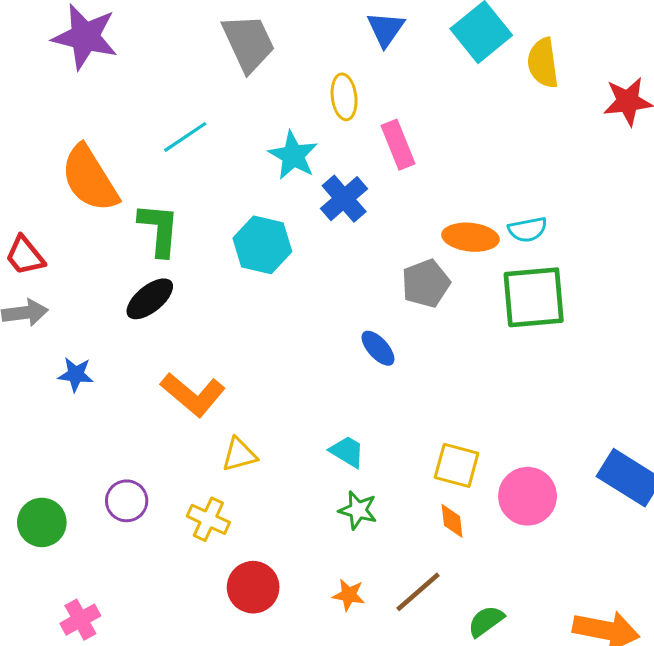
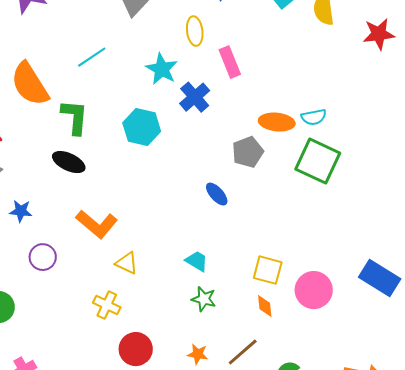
green square: (534, 297) -> (318, 161), turned 30
black ellipse: (150, 299) -> (69, 162), turned 64
yellow triangle: (239, 455) -> (127, 263), turned 40
purple circle: (127, 501) -> (43, 257), moved

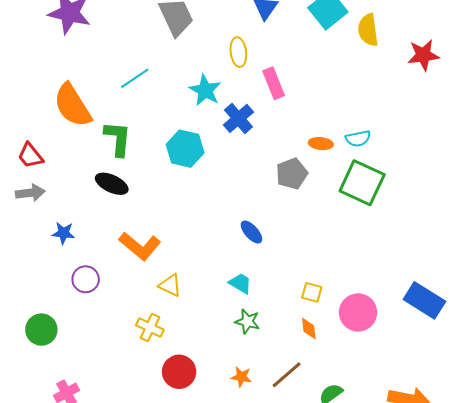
orange ellipse: (277, 122) -> (321, 144), size x0.7
blue ellipse: (217, 194) -> (251, 232), moved
yellow square: (268, 270) -> (312, 292), size x0.7

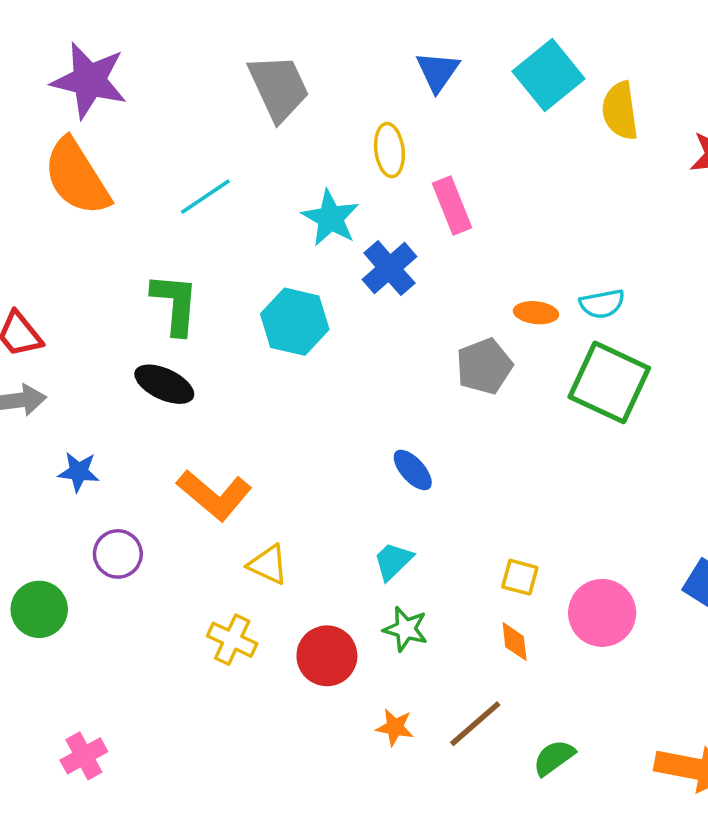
orange semicircle: (73, 105) -> (77, 177), moved
cyan trapezoid: (240, 283) -> (393, 561), turned -75
green circle: (41, 330) -> (39, 609), moved
red circle: (179, 372) -> (327, 656), moved

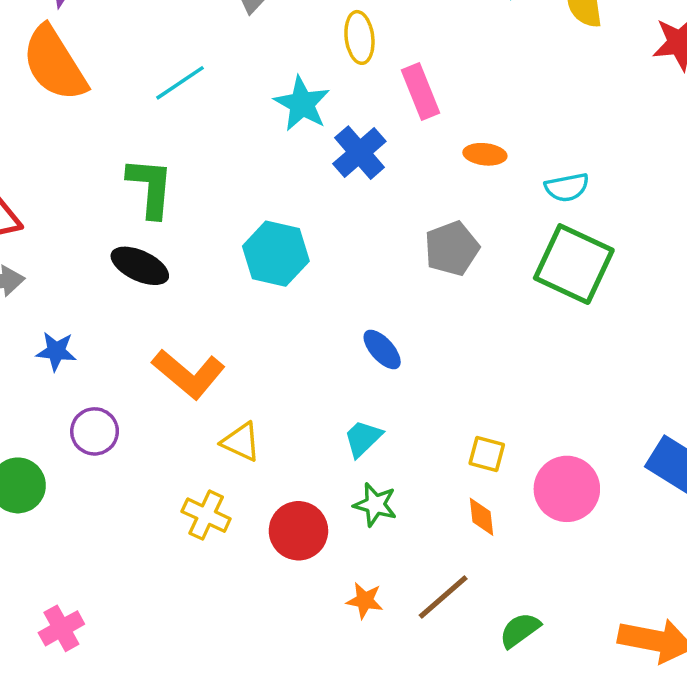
orange ellipse: (536, 313) -> (485, 154), moved
cyan hexagon: (295, 322) -> (276, 254), moved

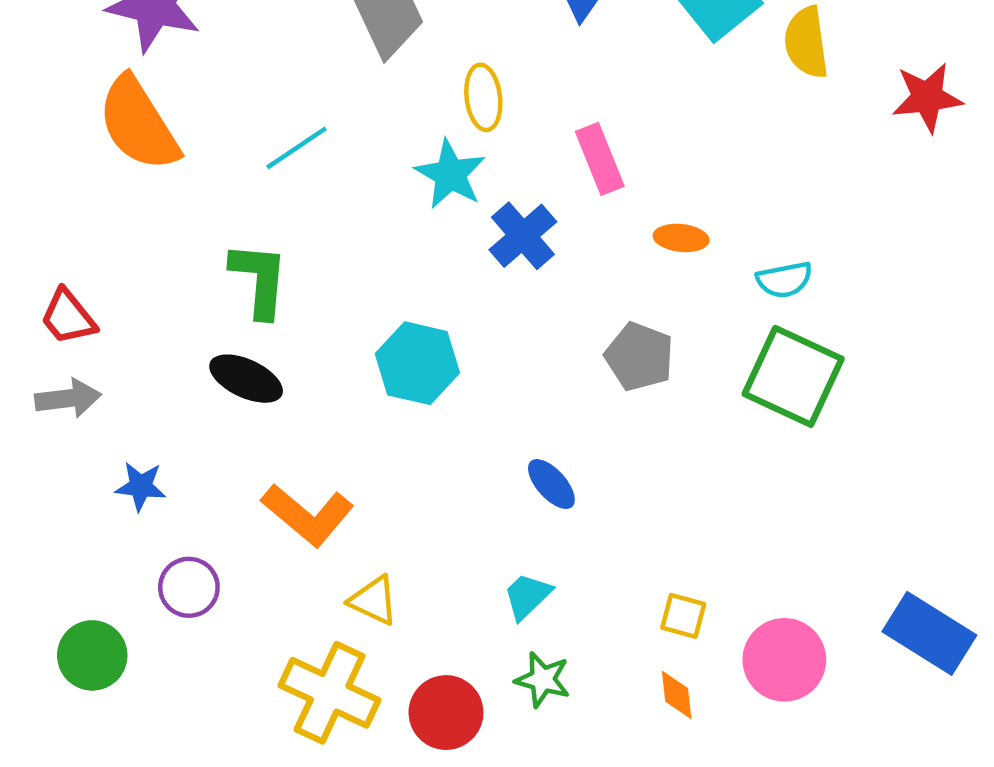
yellow ellipse: (359, 37) -> (483, 97), moved
gray pentagon: (452, 248) -> (639, 357), turned -30
yellow cross: (206, 515) -> (330, 693), size x1.6

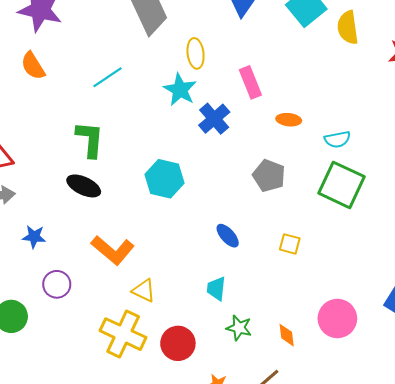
orange semicircle: (138, 124) -> (33, 66), size x0.6
cyan trapezoid: (527, 596) -> (216, 288), turned -40
yellow square: (683, 616) -> (290, 244), moved
green star: (543, 680) -> (239, 328), moved

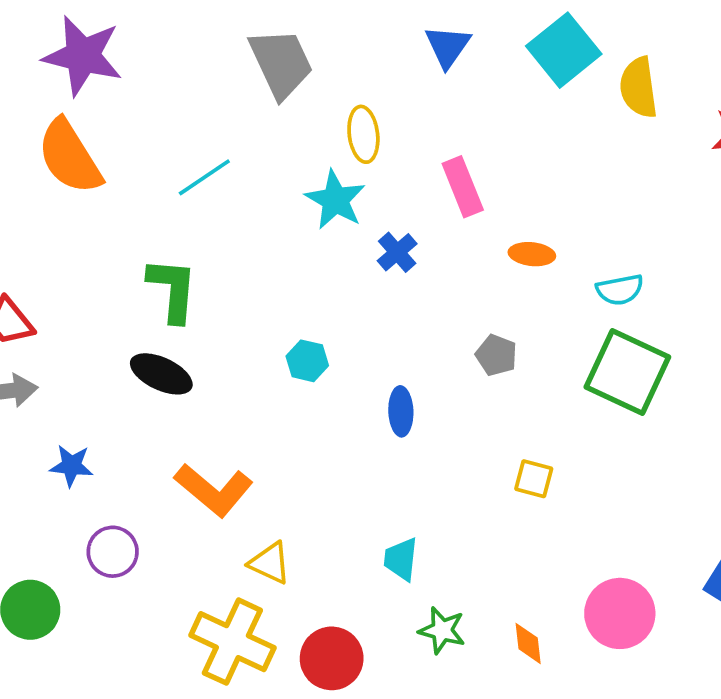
orange semicircle: (33, 66) -> (70, 157), size x1.5
blue cross: (214, 119) -> (397, 252), size x0.7
gray pentagon: (269, 176) -> (496, 355), size x0.7
cyan hexagon: (164, 179) -> (307, 361), size x0.6
blue ellipse: (228, 236) -> (401, 411), moved, turned 40

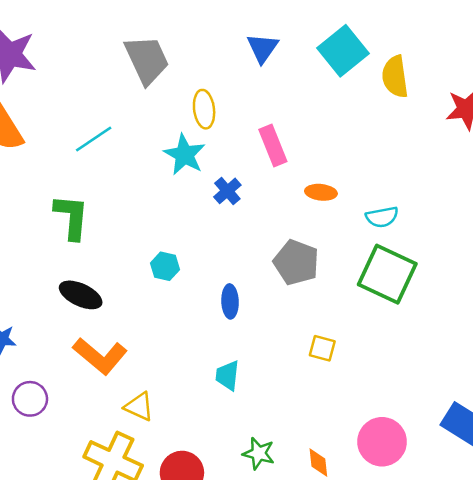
gray pentagon: (496, 355) -> (296, 262), size x1.6
black ellipse: (161, 374) -> (81, 295), moved
cyan trapezoid: (401, 559) -> (227, 375), moved

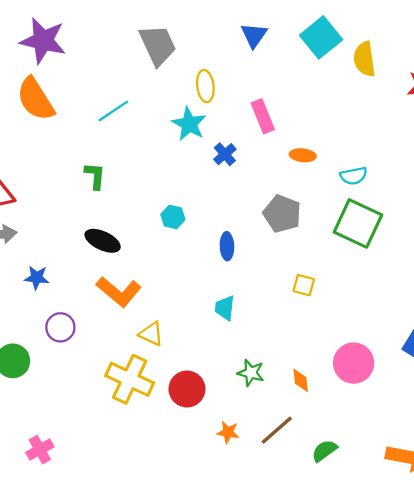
green L-shape: (72, 217) -> (95, 176), size x0.7

